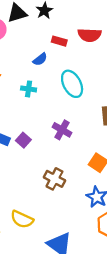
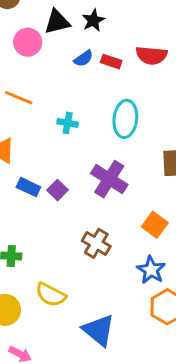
blue semicircle: (40, 59) -> (83, 58), moved
cyan ellipse: (72, 84) -> (125, 119), turned 32
purple cross: (62, 130) -> (109, 179), size x1.4

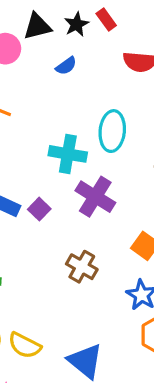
red rectangle: (111, 62) -> (106, 20), moved, turned 36
cyan cross: (68, 123) -> (68, 154), moved, size x1.6
yellow semicircle: (51, 295) -> (25, 345), moved

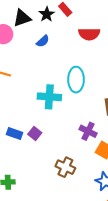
purple cross: (95, 197) -> (88, 131), moved, size x0.7

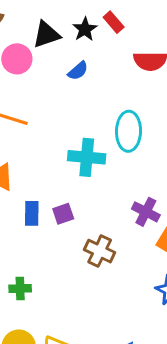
purple square: (35, 133) -> (63, 214), turned 32
blue rectangle: (15, 134) -> (32, 213), turned 70
brown cross: (65, 167) -> (100, 251), moved

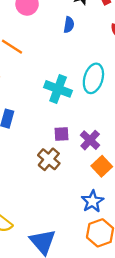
blue semicircle: (78, 71) -> (69, 25), turned -56
purple square: (63, 214) -> (62, 134), moved

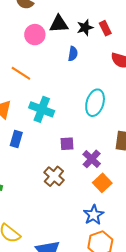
cyan cross: (58, 89) -> (42, 109), moved
purple square: (62, 134) -> (67, 144), moved

